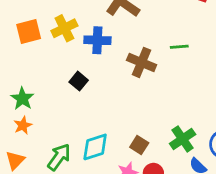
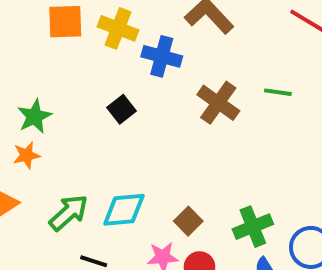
yellow cross: (64, 28) -> (118, 28), turned 35

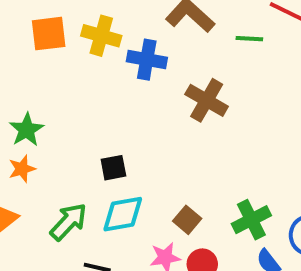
green line: (278, 92) -> (249, 39), moved
black square: (121, 109) -> (113, 168), moved, turned 32

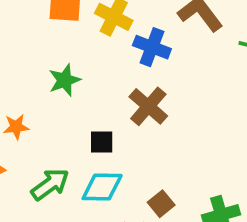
brown cross: (207, 100) -> (148, 106), moved
green star: (26, 130) -> (65, 80), moved

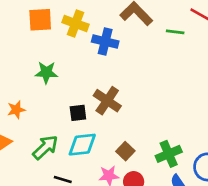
green star: (65, 80) -> (46, 73), turned 30
brown cross: (148, 106) -> (107, 101), moved

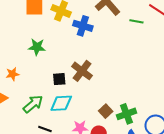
brown square: (125, 151) -> (106, 111), moved

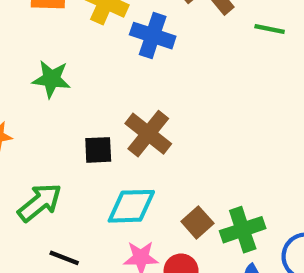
cyan diamond: (61, 103) -> (131, 206), moved

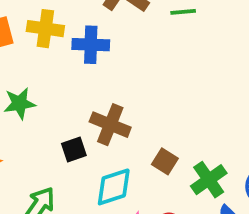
brown square: (197, 222) -> (165, 161), moved

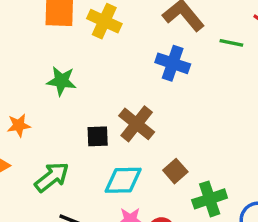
blue cross: (91, 45) -> (173, 63), moved

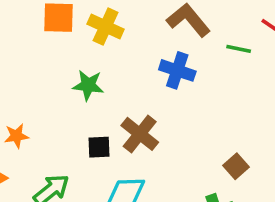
green star: (61, 81) -> (88, 85), moved
brown square: (175, 171) -> (236, 166), moved

